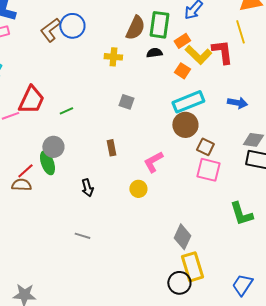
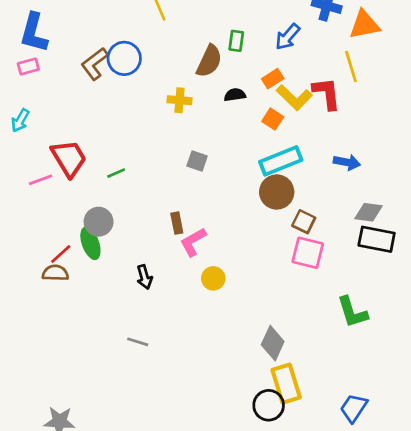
green rectangle: (159, 25) -> (236, 41), moved, size x0.6
red trapezoid: (31, 100) -> (69, 158), turned -56
pink L-shape: (153, 162) -> (193, 242), moved

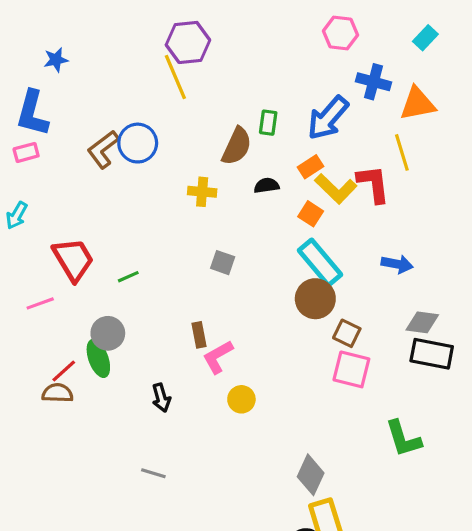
blue arrow: (288, 37) -> (328, 118), size x1.4
cyan rectangle: (281, 161) -> (320, 263), turned 72
pink line: (41, 180) -> (40, 303), moved

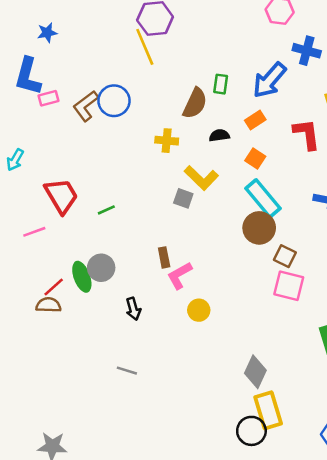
pink rectangle: (26, 152) -> (48, 98), moved
yellow L-shape: (336, 189) -> (201, 178), moved
gray circle: (108, 333) -> (101, 268), moved

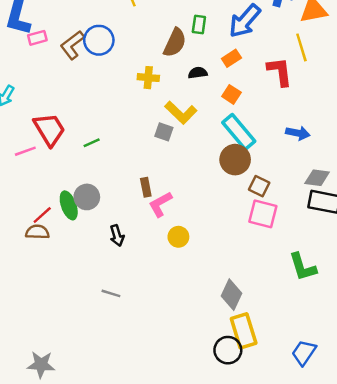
pink line: (34, 232) -> (25, 151), moved

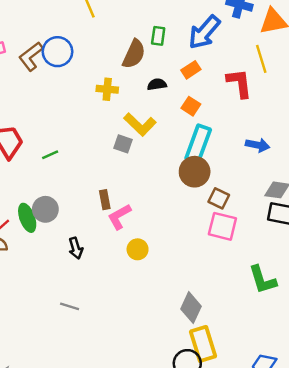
cyan rectangle: (239, 132) -> (198, 144), turned 60

